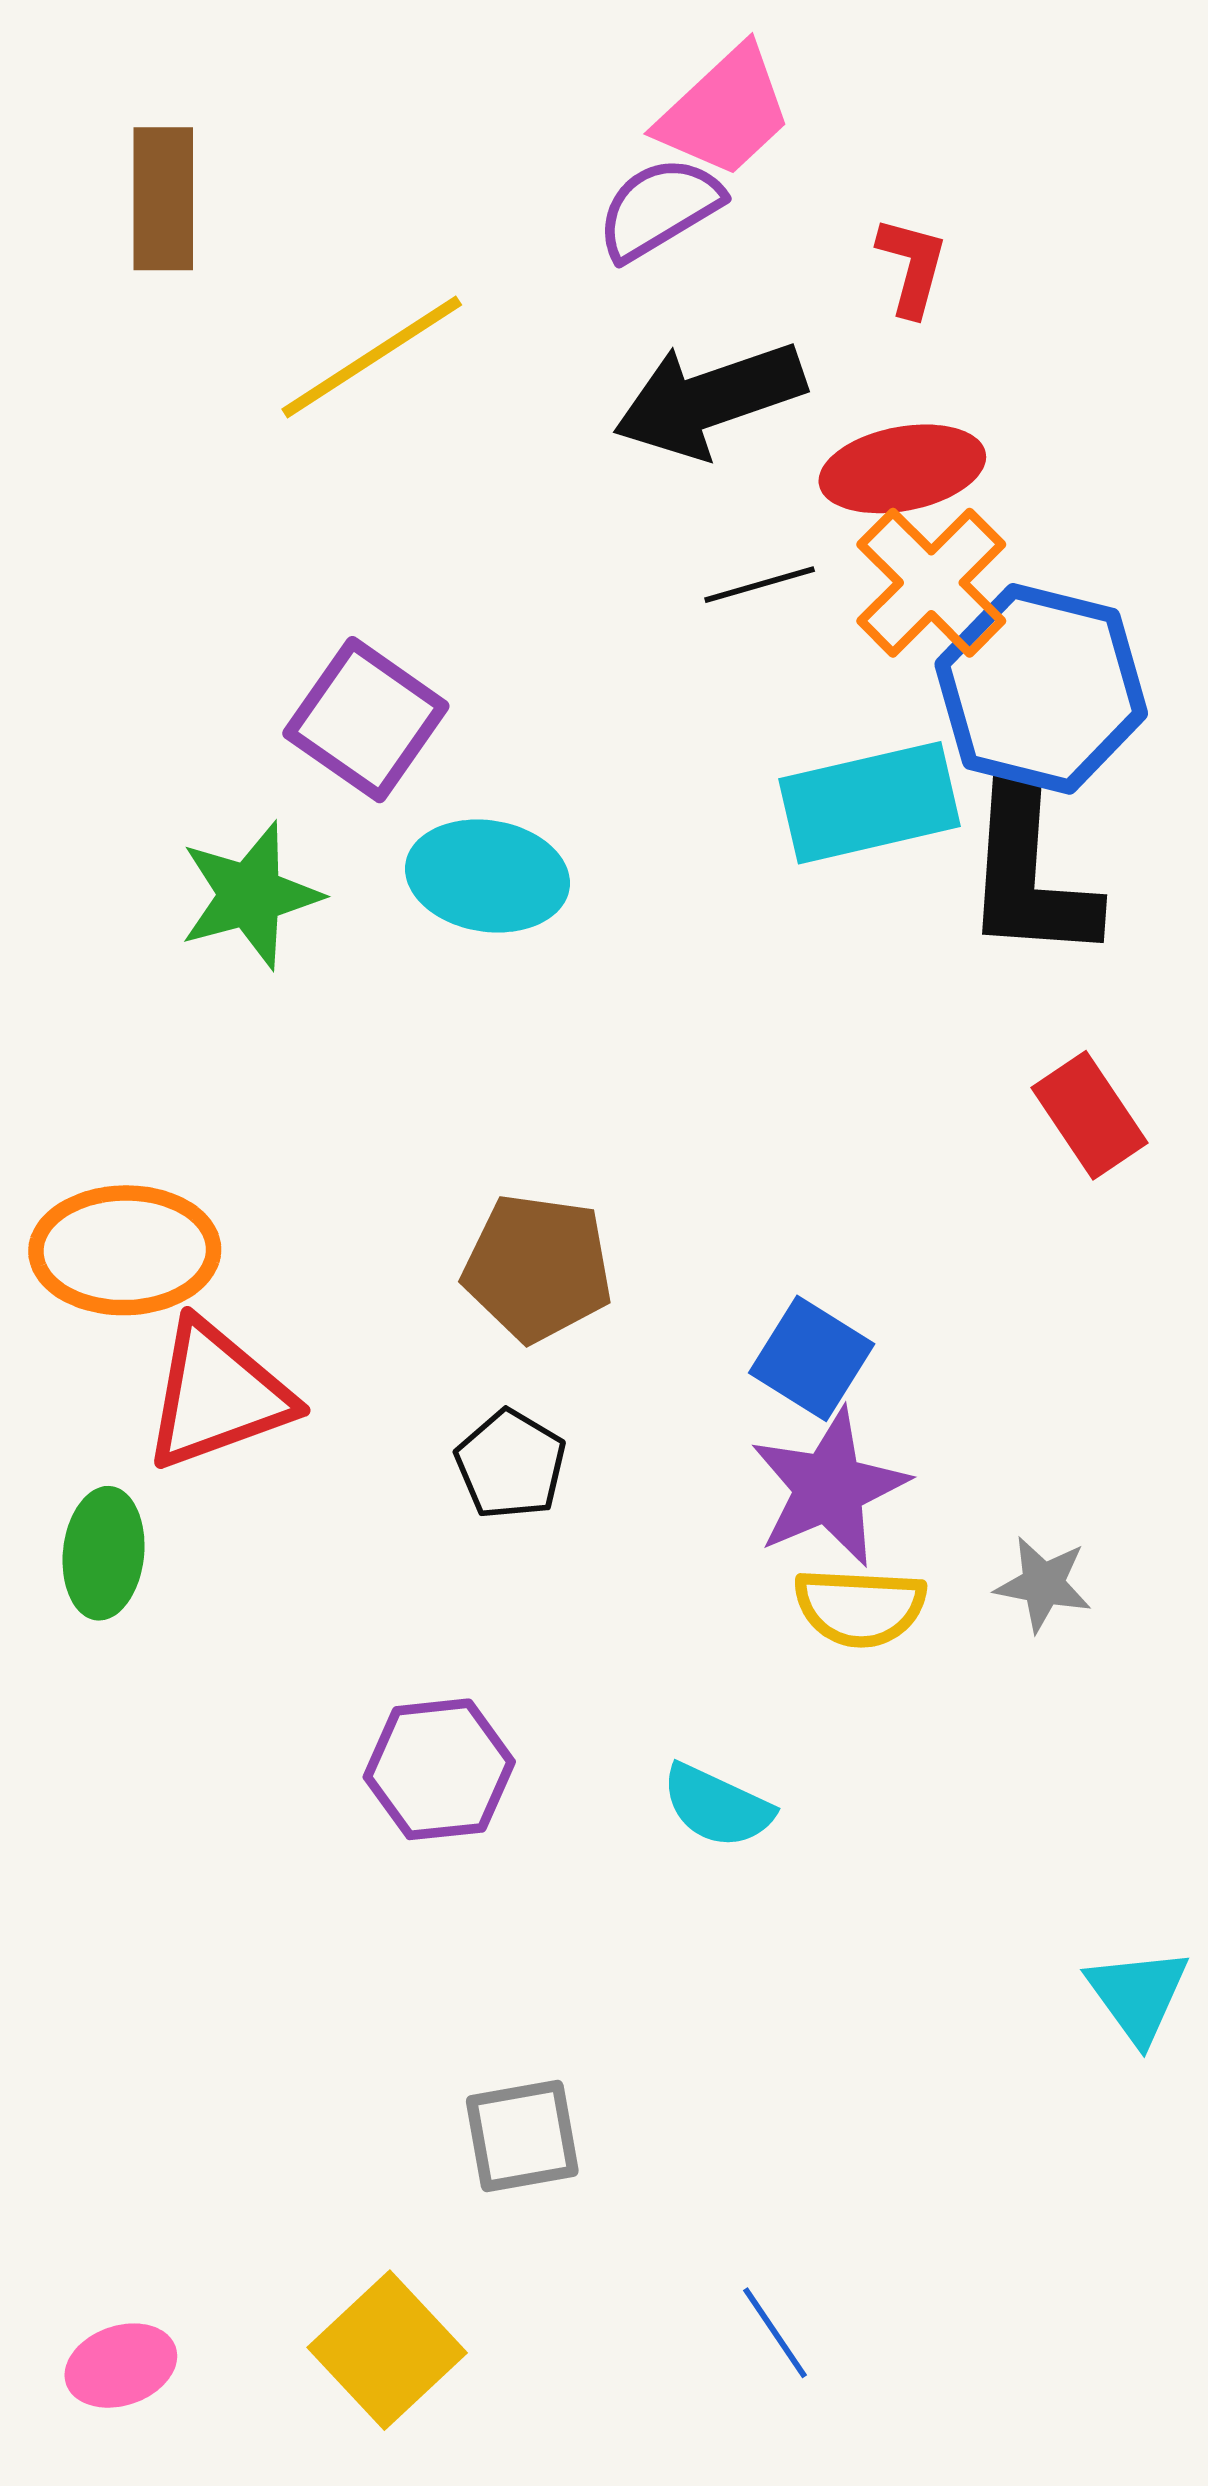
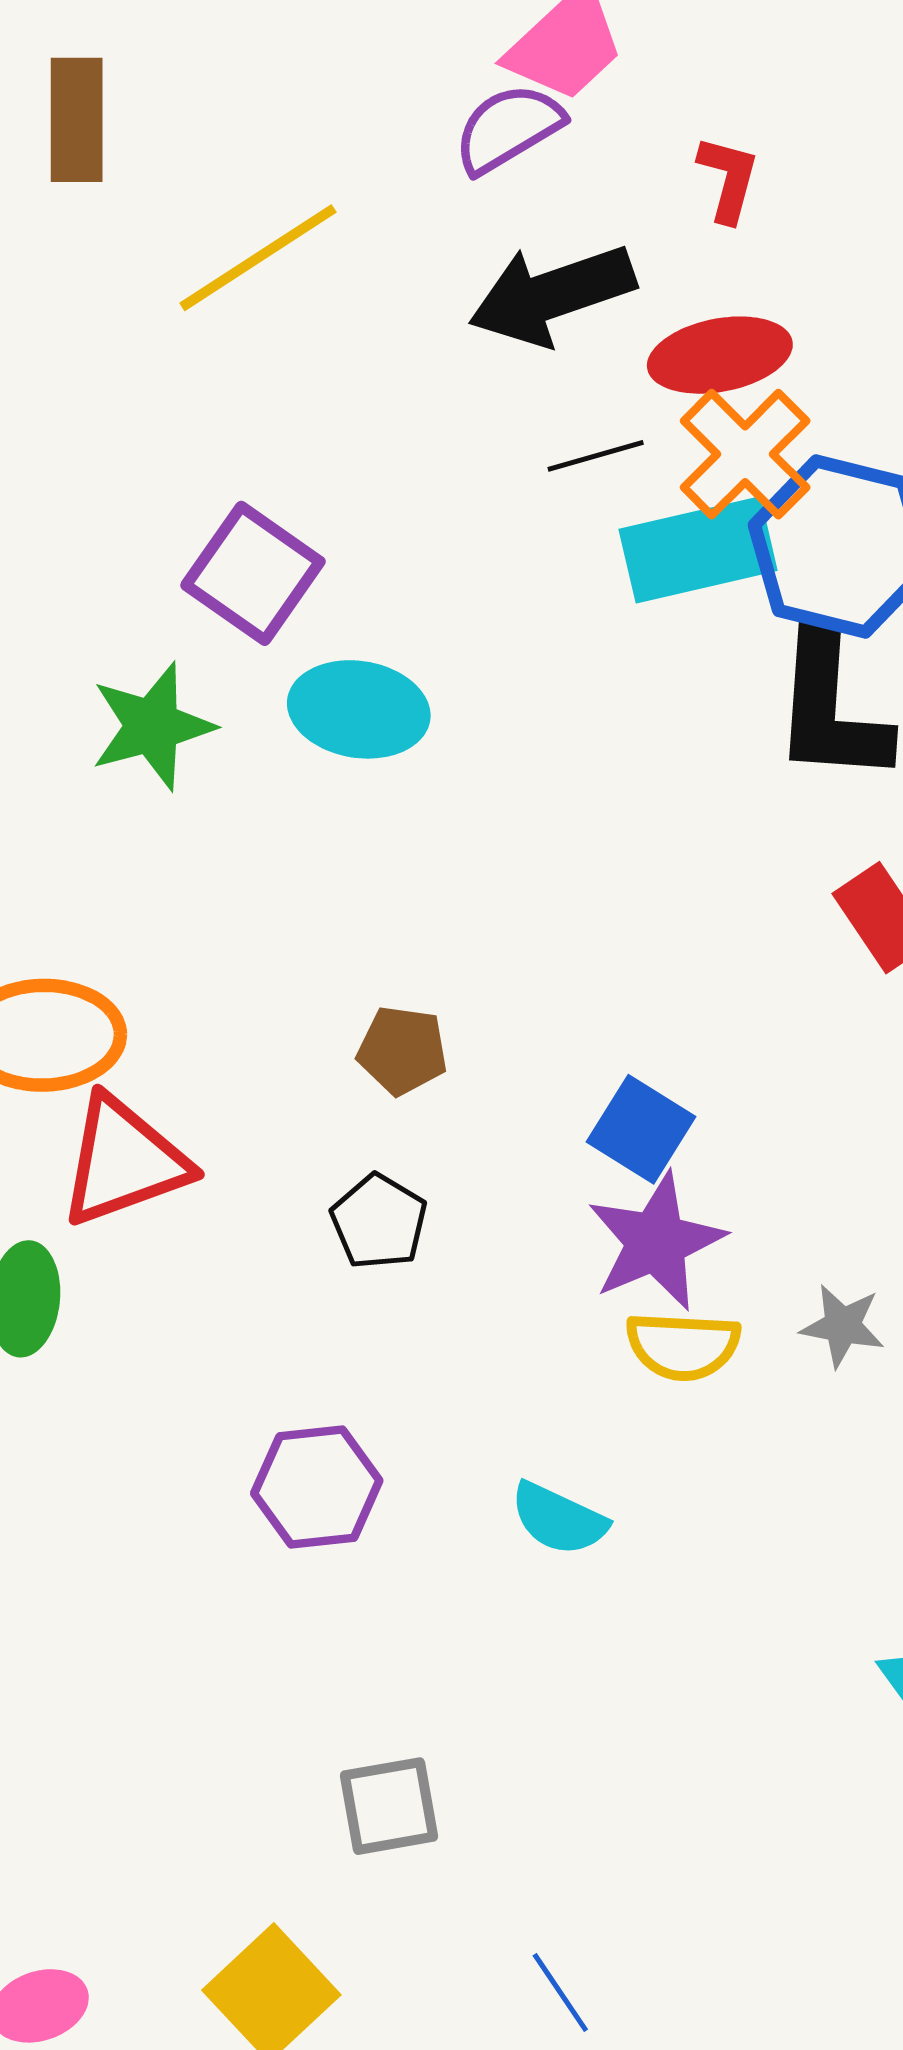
cyan rectangle: (870, 803) -> (698, 550), moved
brown pentagon: (538, 1268) -> (402, 1050), size x0.7
blue line: (775, 2333) -> (560, 1992), moved

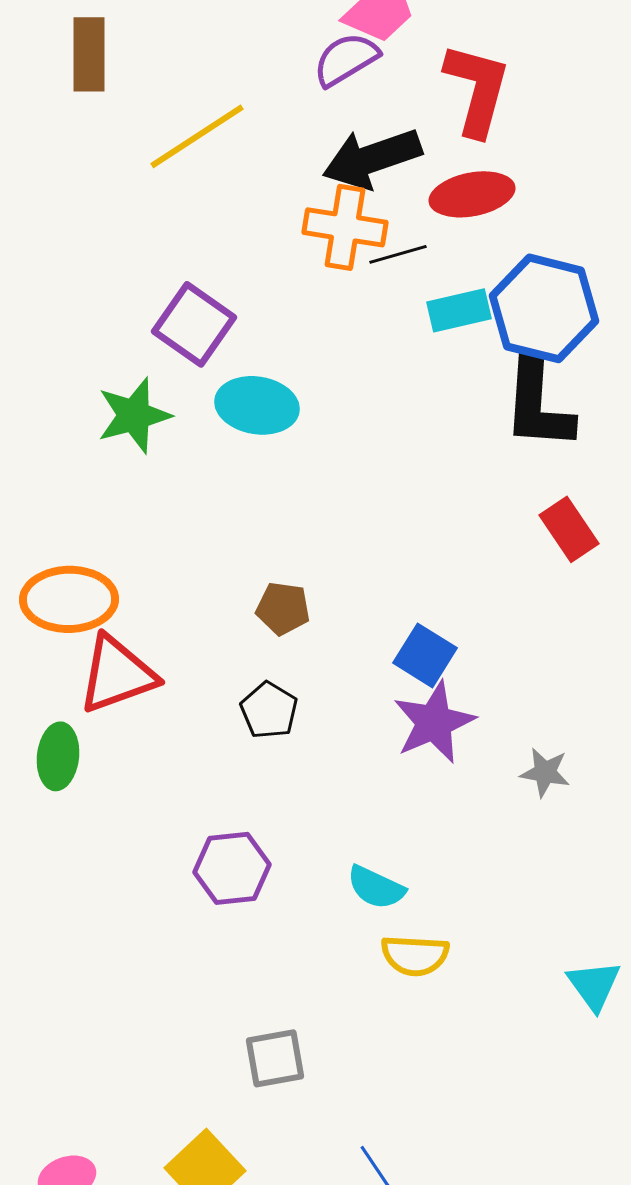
red L-shape: (728, 179) -> (477, 89), size x1.8
orange cross: (745, 454) -> (345, 227), moved, turned -36
cyan rectangle: (698, 550) -> (459, 310), size x0.7
yellow semicircle: (683, 1346) -> (415, 955), moved

